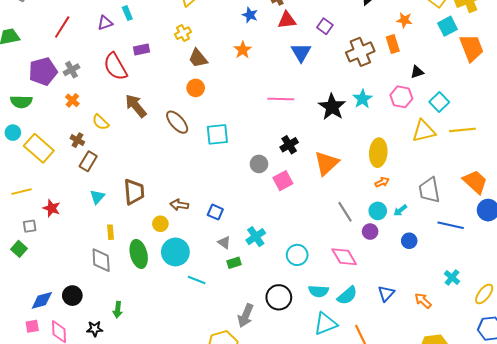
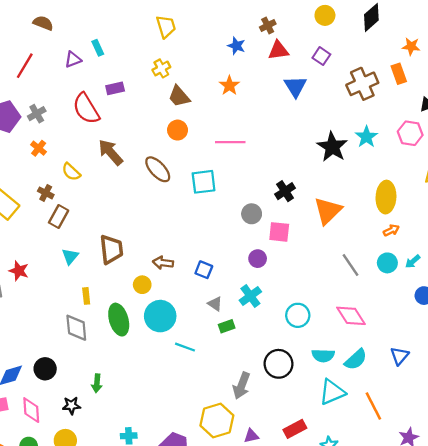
pink line: (281, 99) -> (230, 142), moved
pink square: (283, 181) -> (279, 232), turned 36
purple circle: (370, 232) -> (258, 259), moved

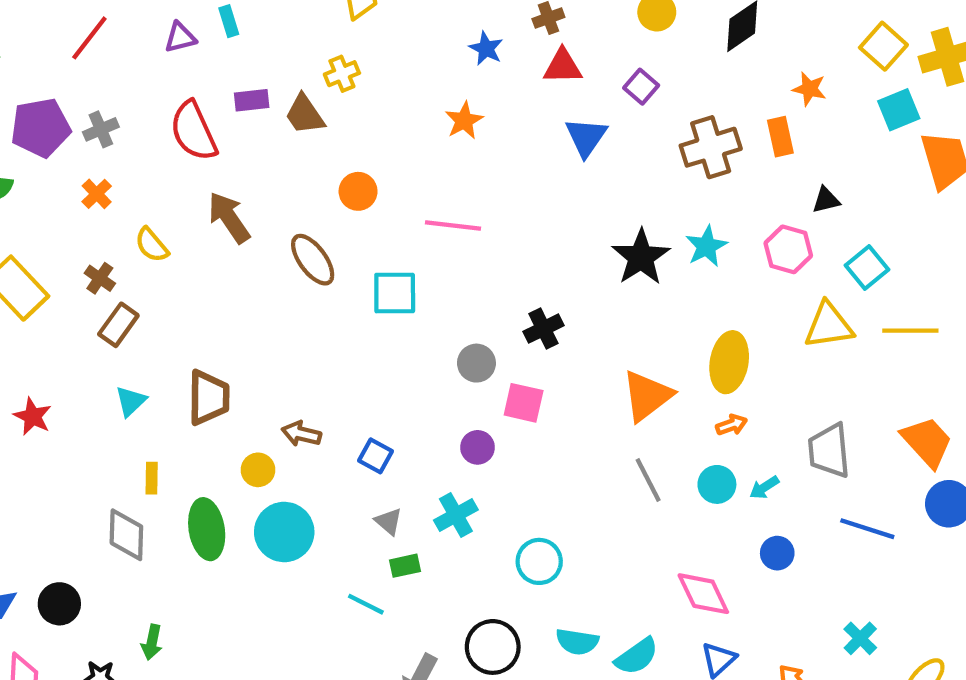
brown trapezoid: (179, 96) -> (305, 115), moved
orange triangle: (328, 211) -> (647, 396), moved
pink diamond: (351, 316) -> (703, 594), moved
cyan line: (185, 347) -> (366, 604), moved

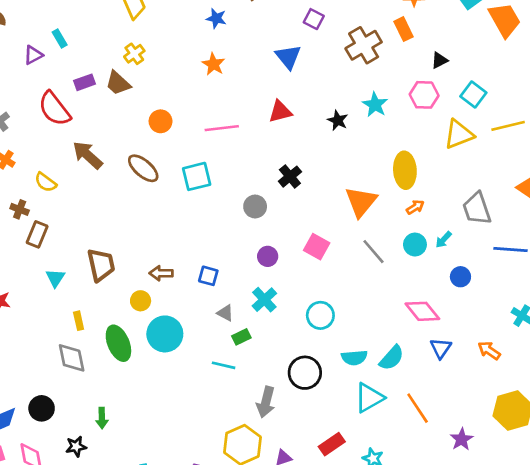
red triangle: (563, 66) -> (280, 112), moved
black star: (641, 257) -> (338, 120), size x0.6
pink square: (524, 403) -> (317, 247), moved, turned 30

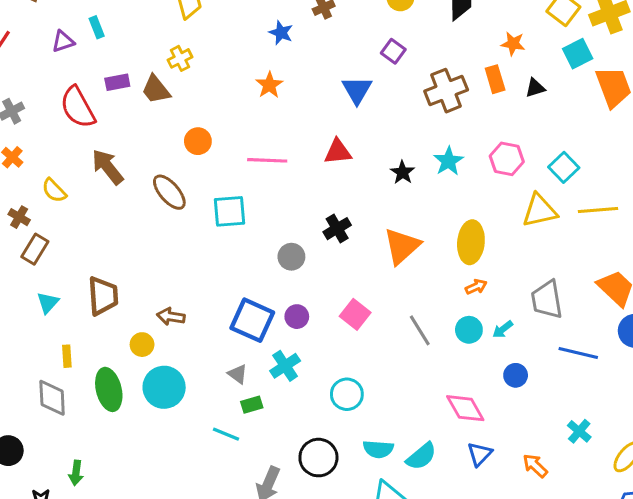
black triangle: (439, 60) -> (535, 88), moved
orange triangle: (361, 202) -> (402, 246), moved
blue square: (208, 276) -> (252, 320), moved, size x1.8

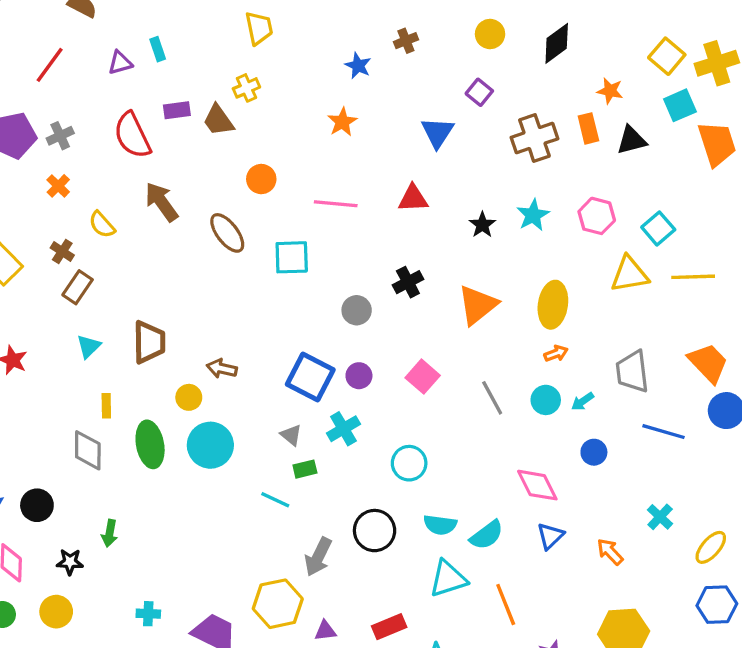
black triangle: (535, 88) -> (632, 140), size x1.4

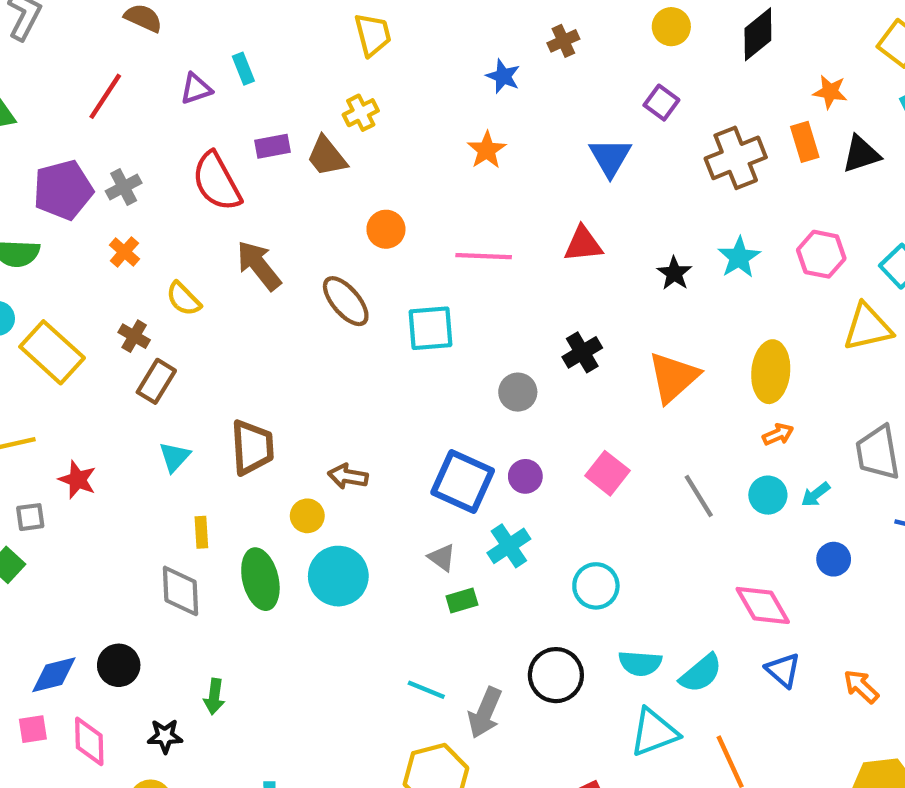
cyan line: (275, 500) -> (426, 690), moved
blue triangle: (550, 536) -> (783, 670), turned -32

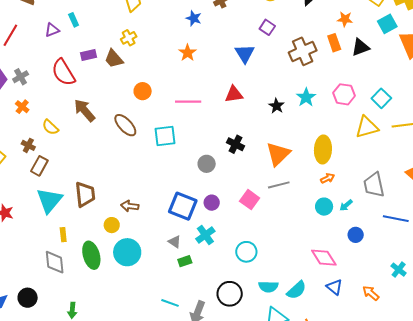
black cross: (582, 352) -> (236, 144), turned -30
cyan triangle: (175, 457) -> (49, 200), size x1.8
gray line: (699, 496) -> (279, 185), moved, turned -70

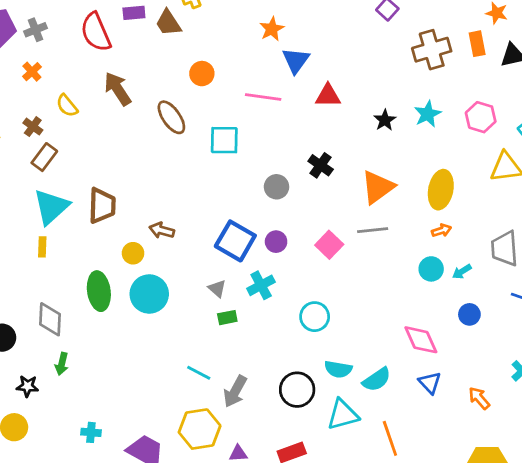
blue triangle: (245, 54) -> (296, 61), moved
yellow rectangle: (63, 235) -> (42, 247), moved
gray diamond: (55, 262) -> (50, 319), moved
black circle: (230, 294) -> (297, 390), moved

